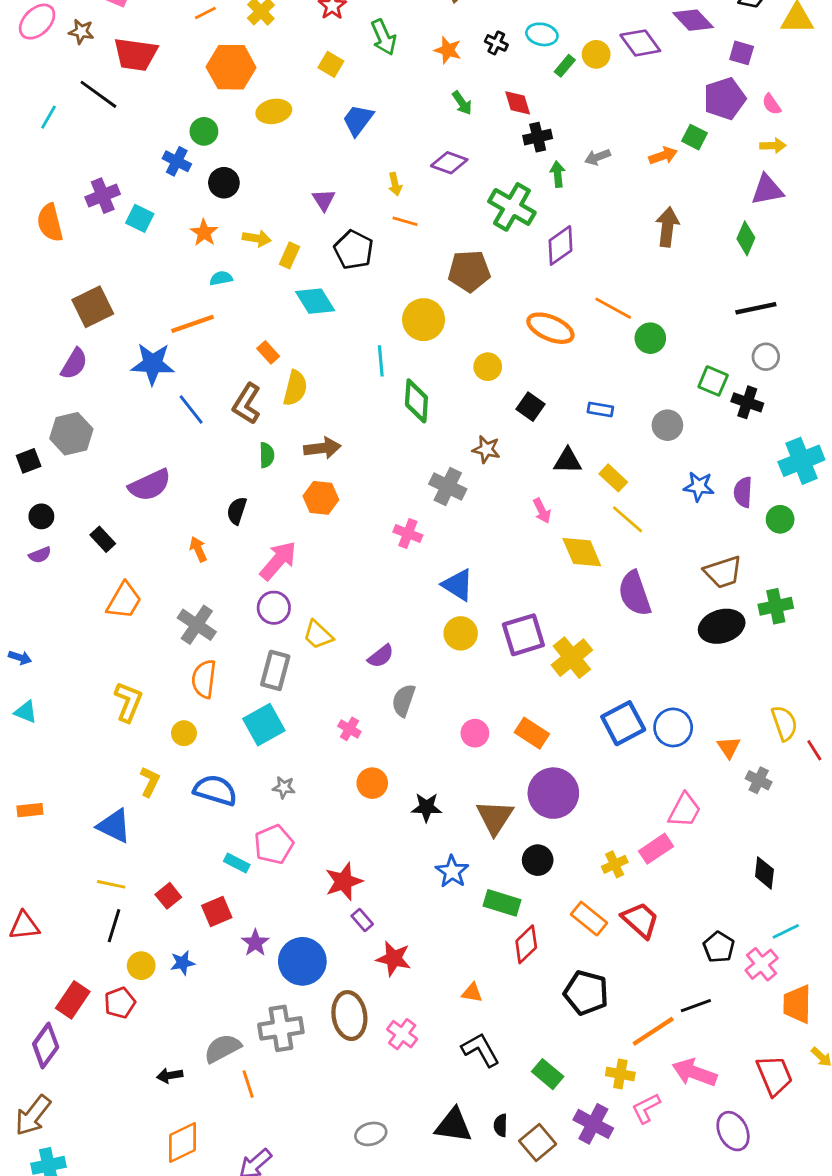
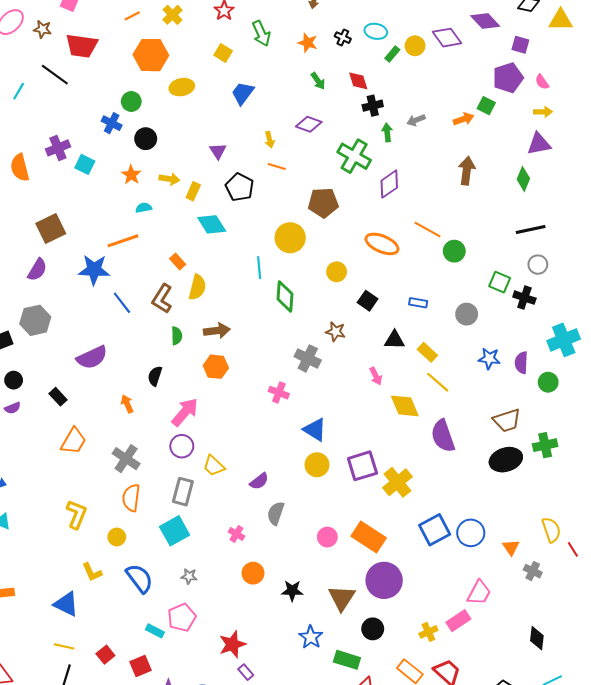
orange rectangle: (532, 733) -> (369, 537), size x1.4
yellow L-shape: (150, 782) -> (92, 572), turned 130
blue semicircle: (215, 790) -> (139, 578), turned 36

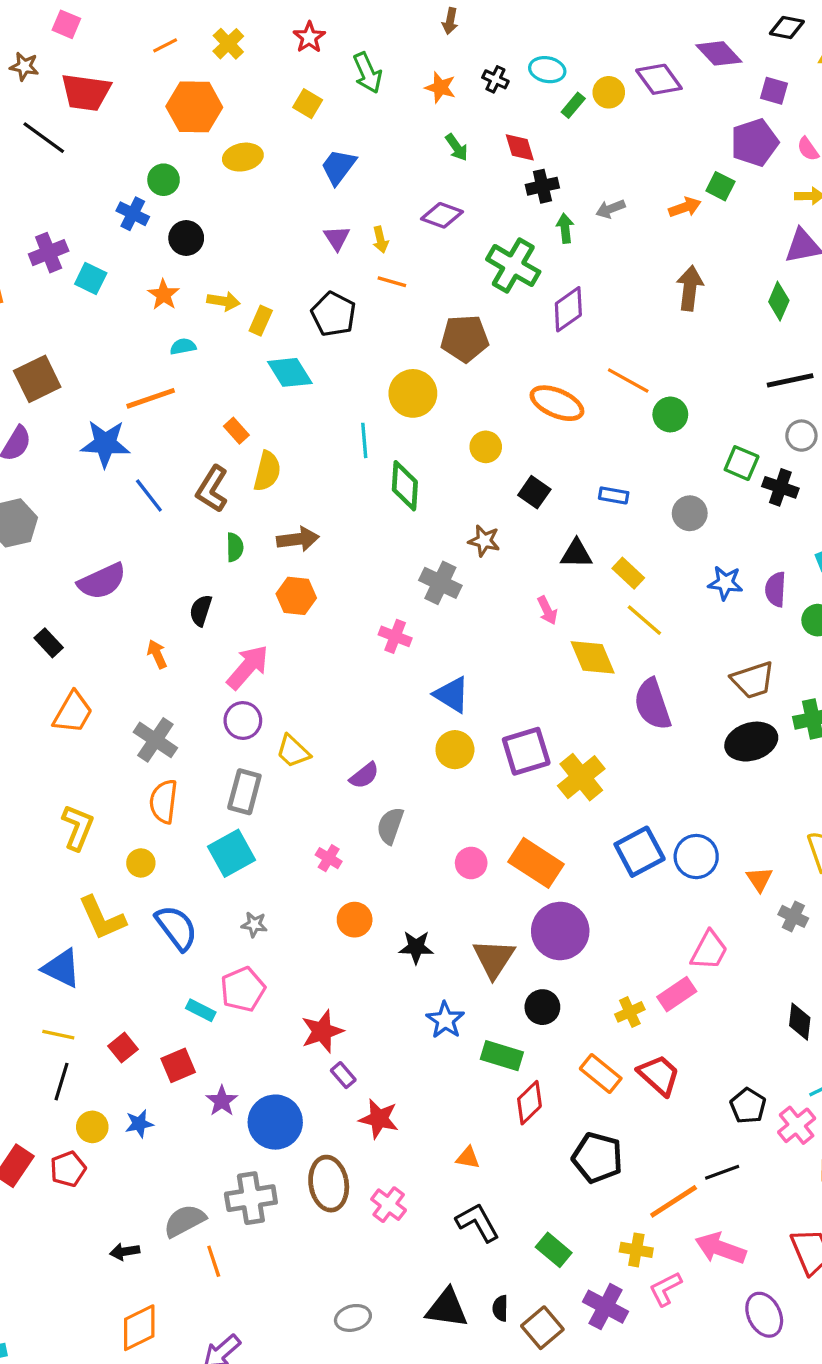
purple triangle: (218, 151) -> (337, 238), moved
yellow L-shape: (92, 572) -> (102, 918), size x1.5

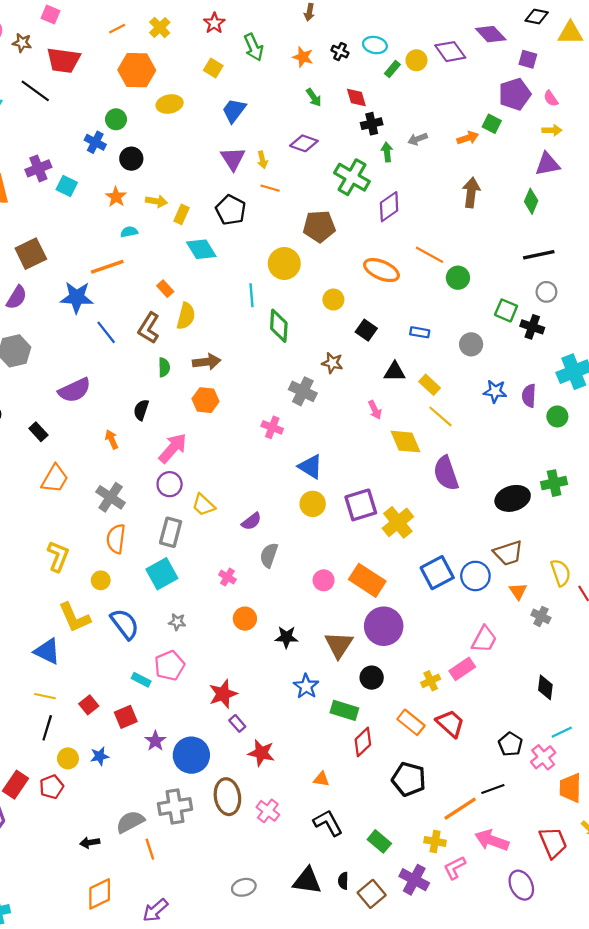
purple triangle: (337, 238) -> (233, 159), size x1.4
brown trapezoid: (753, 680) -> (508, 553), moved

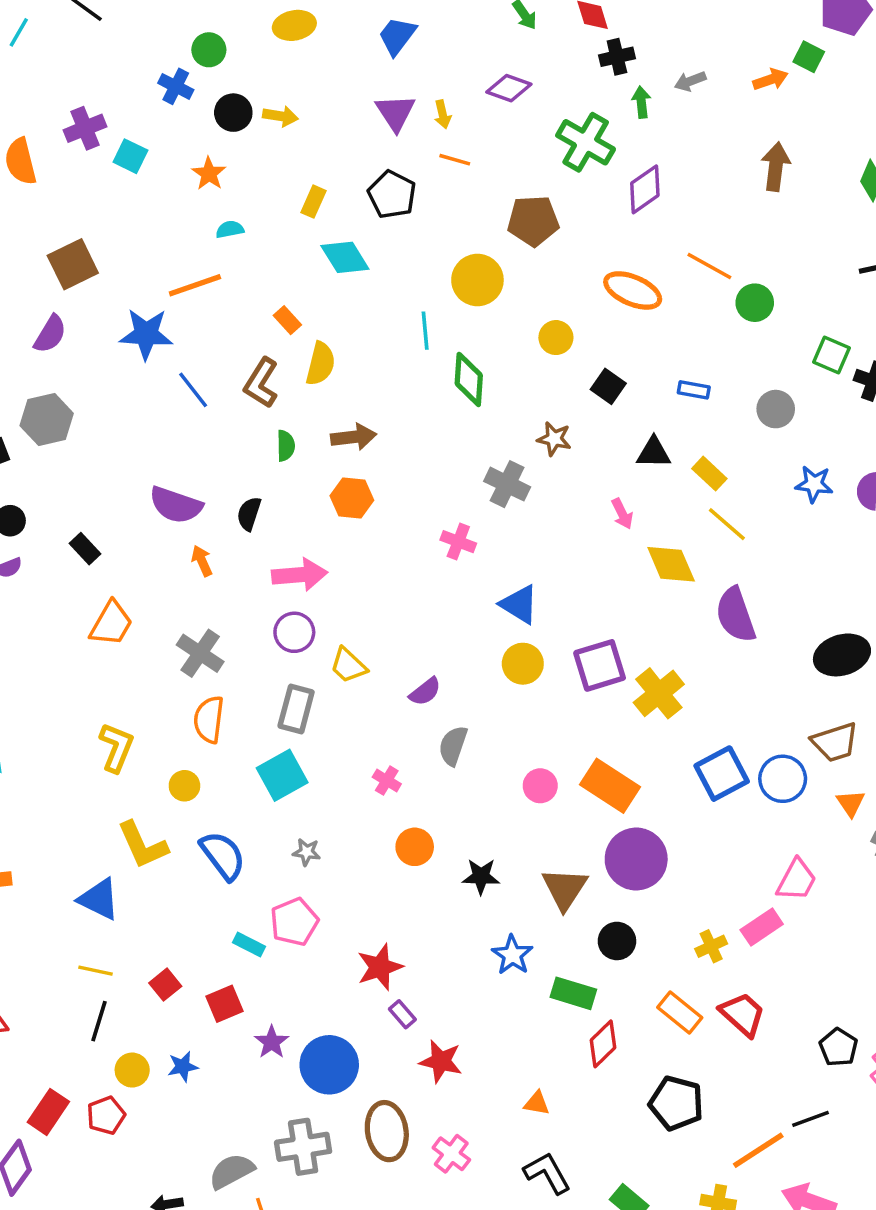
yellow arrow: (156, 201) -> (280, 116), moved
purple semicircle: (74, 390) -> (176, 505), moved, turned 44
pink arrow: (173, 448) -> (300, 575), turned 44

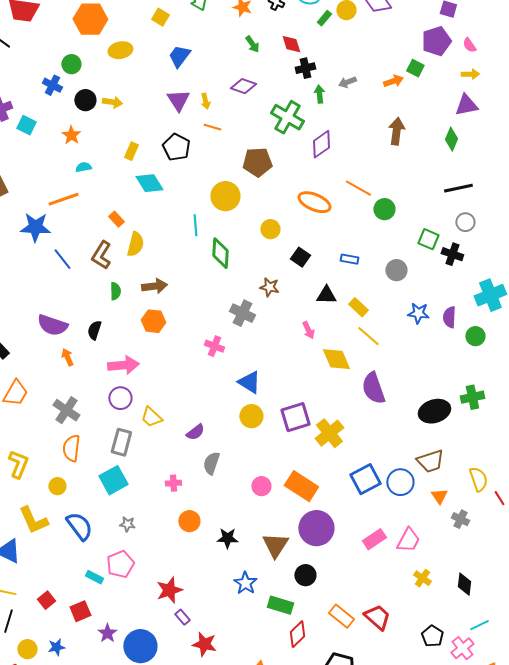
pink cross: (387, 781) -> (173, 483), turned -35
pink rectangle: (762, 927) -> (374, 539), moved
yellow cross: (711, 946) -> (422, 578), moved, turned -30

